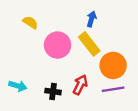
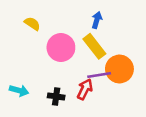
purple line: (113, 89) -> (99, 75), moved

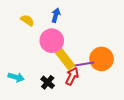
blue arrow: (97, 20) -> (56, 15), moved
yellow rectangle: (94, 46) -> (65, 59), moved
black cross: (56, 96) -> (48, 82), turned 32

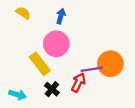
yellow semicircle: (27, 20) -> (23, 13), moved
yellow rectangle: (65, 59) -> (40, 64), moved
cyan arrow: (16, 77) -> (18, 95), moved

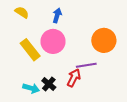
yellow rectangle: (40, 64) -> (30, 50), moved
orange circle: (110, 64) -> (104, 40), moved
cyan arrow: (18, 95) -> (31, 88), moved

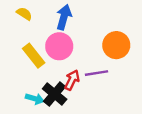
blue arrow: (57, 15) -> (64, 17), size x1.5
red arrow: (74, 78) -> (72, 80), moved
black cross: (49, 84) -> (55, 94), size x1.5

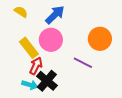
blue arrow: (64, 17) -> (55, 15), turned 30
purple line: (96, 73) -> (83, 63), turned 36
red arrow: (72, 80) -> (36, 66), moved

